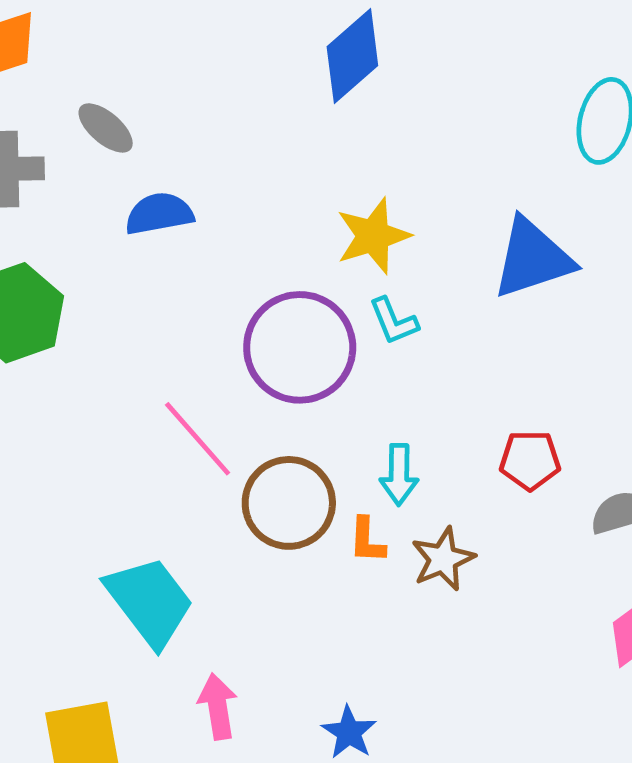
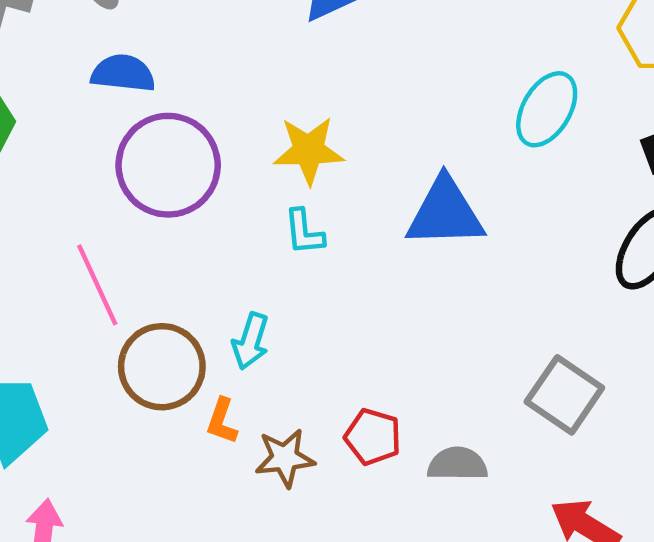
purple circle: (300, 347) -> (168, 165), moved
red pentagon: (530, 460) -> (373, 437), moved
cyan arrow: (399, 475) -> (251, 341), moved

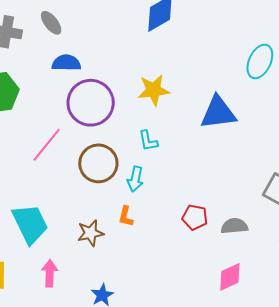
cyan L-shape: (304, 232) -> (148, 141), moved
pink line: (97, 285) -> (47, 145), moved, turned 69
brown circle: (162, 367) -> (98, 163), moved
brown star: (285, 458) -> (91, 233), moved

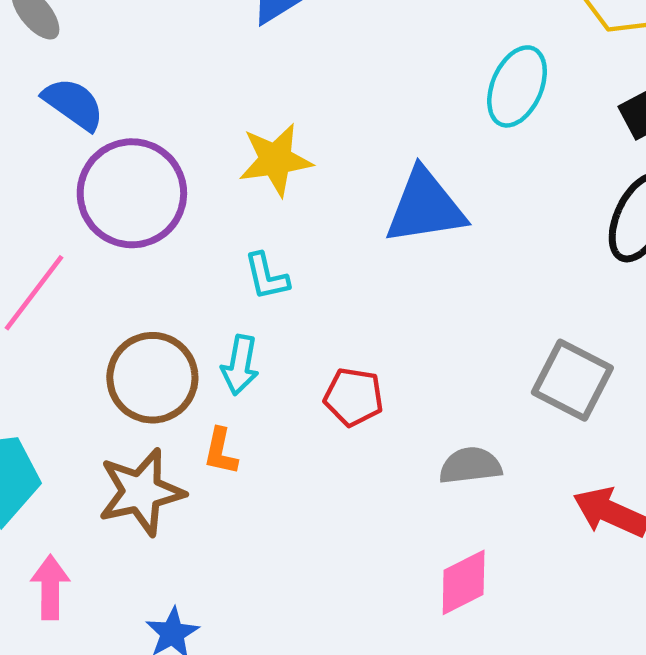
blue semicircle: (66, 63) -> (73, 104), turned 36
brown circle: (98, 163) -> (152, 378), moved
red pentagon: (195, 217) -> (354, 397), moved
brown star: (91, 233) -> (141, 492), size x1.4

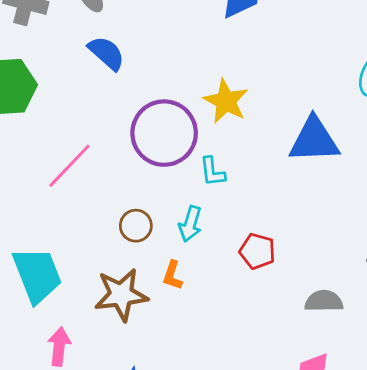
yellow star: (276, 160) -> (226, 101), turned 30
purple circle: (132, 193) -> (164, 133), moved
brown circle: (152, 378) -> (136, 226), size x0.6

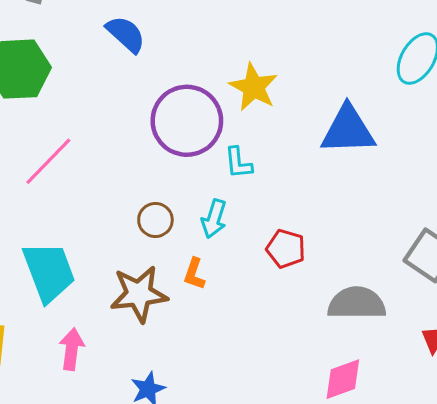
pink line: (69, 166) -> (48, 161), moved
gray semicircle: (324, 301) -> (357, 303), size x1.4

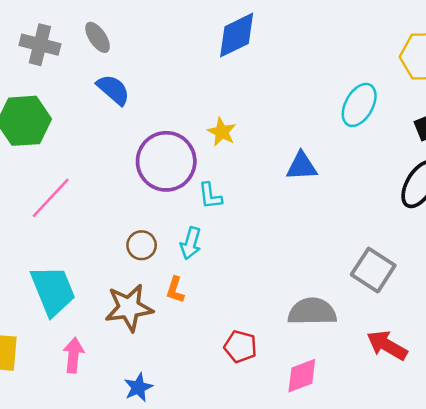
yellow star: (254, 87) -> (222, 132), size x0.7
blue triangle: (348, 130) -> (302, 166), size x0.7
red pentagon: (286, 249) -> (240, 347), moved

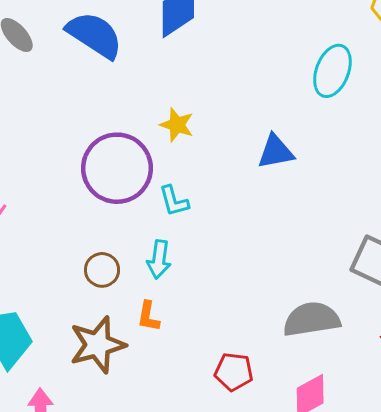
blue semicircle: (113, 90) -> (95, 35), moved, size x1.4

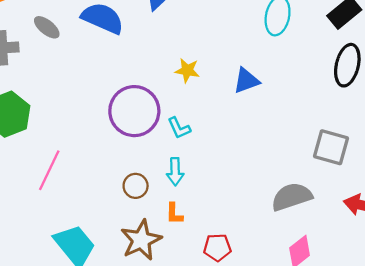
yellow star: (177, 125) -> (187, 70), moved
red pentagon: (234, 372) -> (217, 247), moved

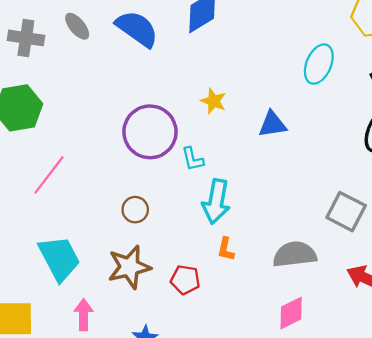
cyan arrow: (175, 172) -> (216, 202), moved, size x1.5
orange L-shape: (174, 214) -> (226, 249), moved
red pentagon: (217, 247) -> (185, 280), moved

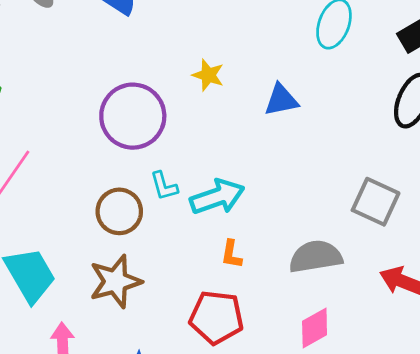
cyan L-shape: (193, 159) -> (164, 186), moved
cyan arrow: (216, 202) -> (217, 197), turned -117
brown circle: (135, 210) -> (119, 211), size x1.4
red pentagon: (185, 280) -> (216, 317), moved, size x1.5

